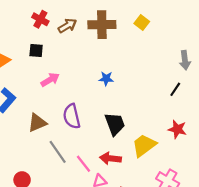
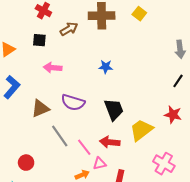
brown arrow: (67, 26) -> (69, 29), moved
pink arrow: (50, 80) -> (53, 68), turned -144
black line: (175, 89) -> (178, 81), moved
purple semicircle: (72, 116) -> (73, 102), turned -60

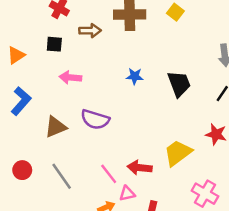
brown arrow: (69, 29) -> (90, 31), turned 30
black trapezoid: (114, 110) -> (179, 84), moved
gray line: (60, 136) -> (62, 176), moved
red circle: (26, 163) -> (22, 170), moved

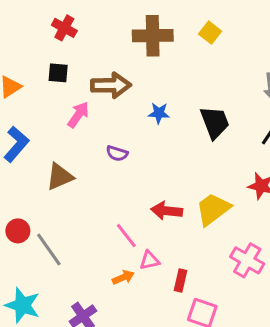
brown arrow: (90, 31) -> (111, 85), moved, size x1.4
pink arrow: (70, 78) -> (78, 115), turned 120
purple semicircle: (95, 119) -> (117, 153), moved, size x0.6
red arrow: (140, 168) -> (167, 211), moved
gray line: (62, 176) -> (49, 249), moved

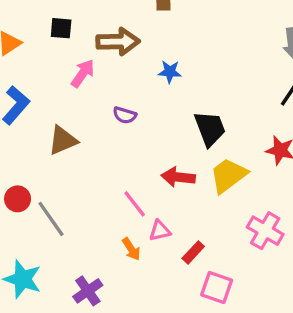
black trapezoid: (215, 122) -> (210, 129), moved
orange arrow: (123, 277) -> (131, 249), turned 80
red rectangle: (181, 280) -> (193, 252), turned 30

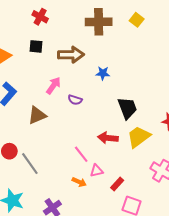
pink arrow: (83, 73) -> (53, 85), moved
orange arrow: (131, 249) -> (79, 182), turned -32

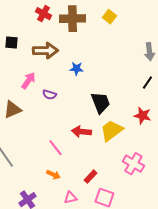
red cross: (40, 17) -> (43, 14), moved
pink triangle: (97, 171) -> (70, 198), moved

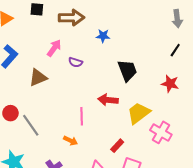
yellow trapezoid: (111, 131) -> (139, 113), moved
pink line: (55, 148) -> (82, 116), turned 36
orange arrow: (53, 175) -> (70, 141), moved

